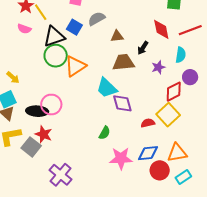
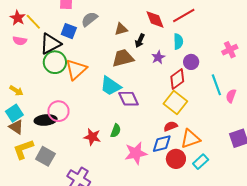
brown triangle: (117, 36) -> (121, 29), moved
red semicircle: (148, 123) -> (171, 126), moved
red star: (44, 134) -> (92, 137), moved

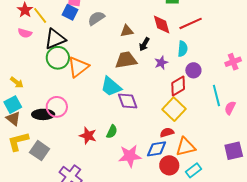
blue square: (69, 31) -> (70, 12), moved

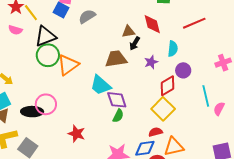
red line: (191, 23) -> (194, 23), moved
brown triangle: (127, 31) -> (128, 32), moved
green semicircle: (112, 132) -> (118, 116), moved

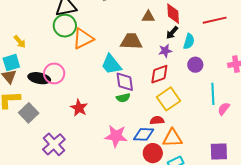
black arrow: (135, 43) -> (172, 33), moved
red diamond: (168, 86) -> (159, 74), moved
green semicircle: (118, 116) -> (123, 98), turned 40

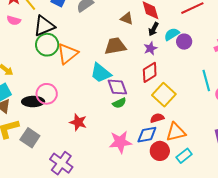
brown triangle: (148, 17) -> (127, 18), turned 32
cyan semicircle: (189, 41) -> (172, 34), turned -126
purple circle: (195, 65) -> (184, 42), moved

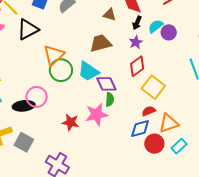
green circle: (47, 45) -> (61, 70), moved
green semicircle: (119, 103) -> (110, 100), turned -56
pink star: (120, 142) -> (97, 115), moved

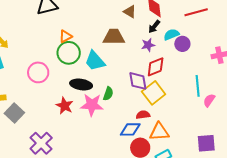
orange triangle: (54, 55) -> (66, 36), size x0.6
red diamond: (137, 66) -> (156, 67), moved
purple diamond: (106, 84) -> (138, 81), moved
black ellipse: (24, 106) -> (81, 84), moved

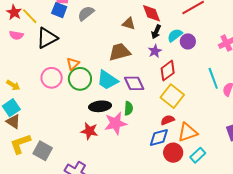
pink circle: (38, 72) -> (52, 78), moved
purple diamond: (138, 81) -> (134, 83), moved

